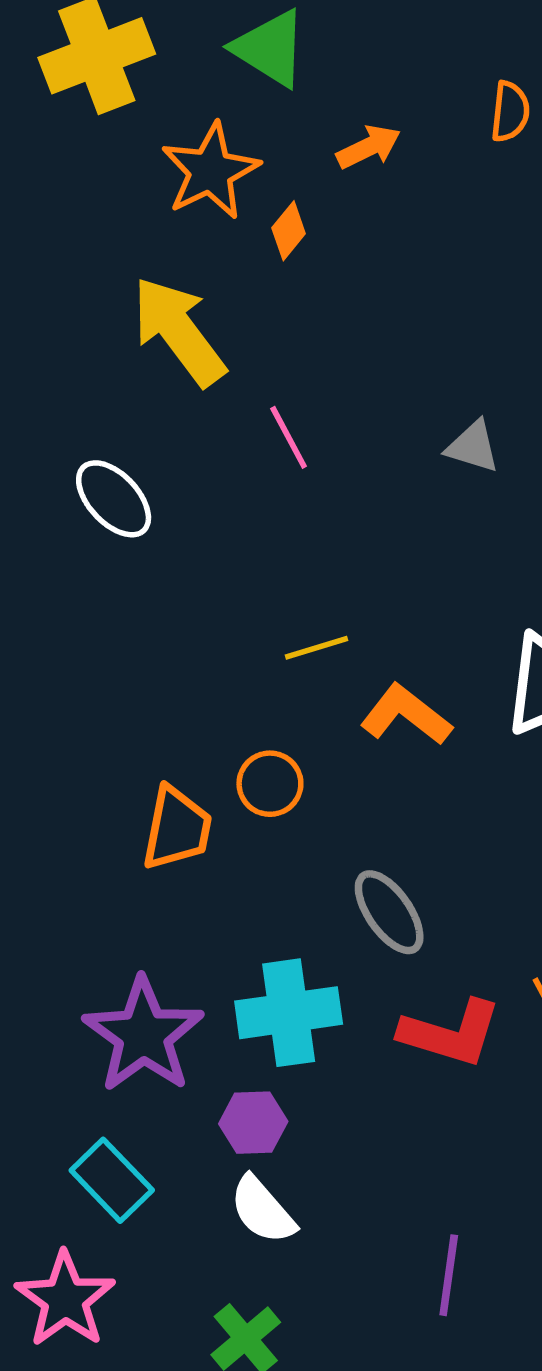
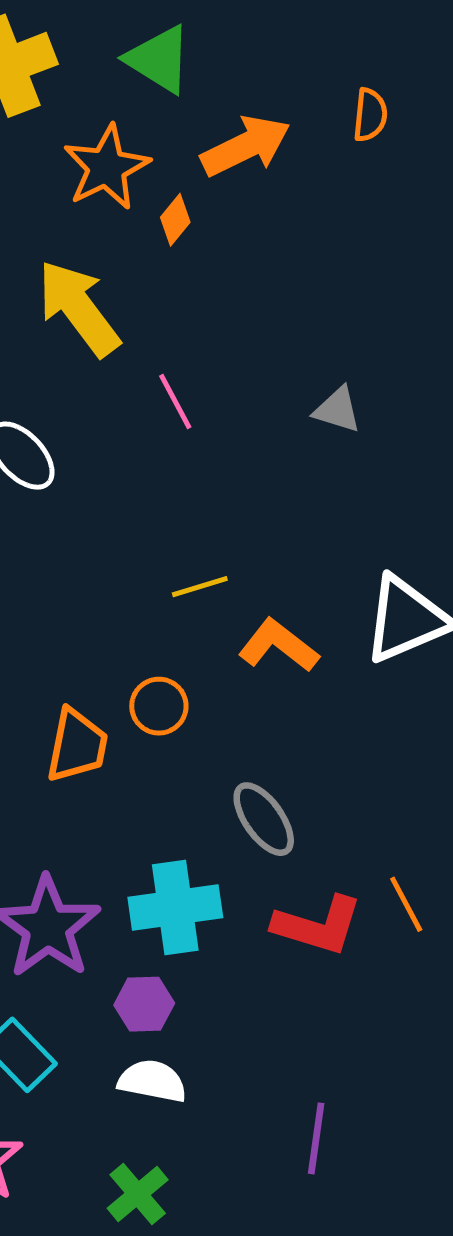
orange arrow: (369, 147) -> (246, 146), size x1.6
white semicircle: (263, 1210) -> (152, 1081), turned 142

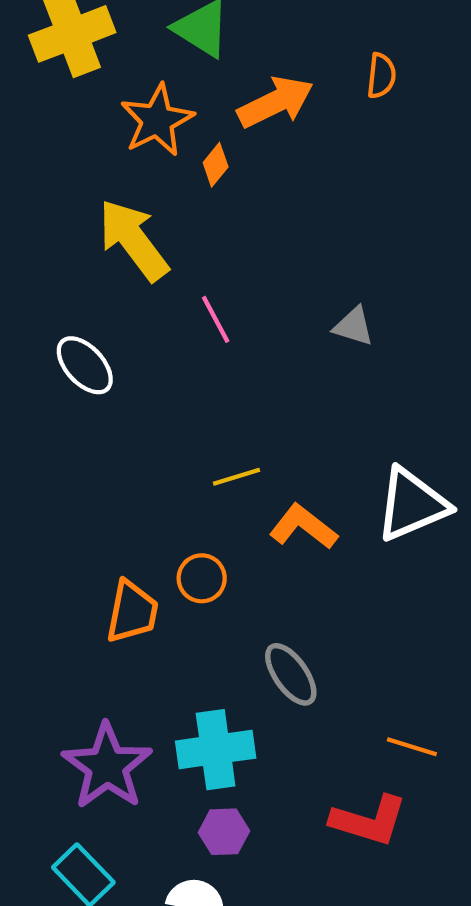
orange line: (406, 904) -> (412, 747), turned -45
red L-shape: (318, 926) -> (369, 821), moved
purple hexagon: (144, 1004) -> (224, 832), moved

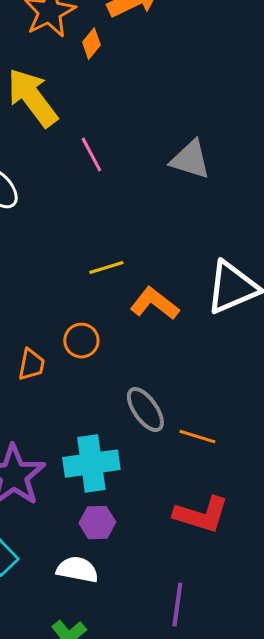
gray triangle: (353, 326) -> (190, 160), size x1.4
orange trapezoid: (132, 612) -> (31, 365), size x0.7
orange line: (412, 747) -> (197, 437), moved

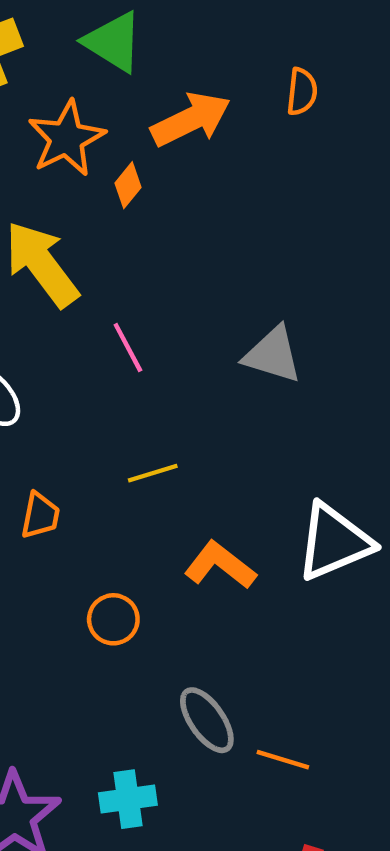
yellow line: (106, 268) -> (153, 473), moved
orange trapezoid: (31, 365) -> (40, 516), moved
cyan cross: (91, 464) -> (128, 799), size x0.7

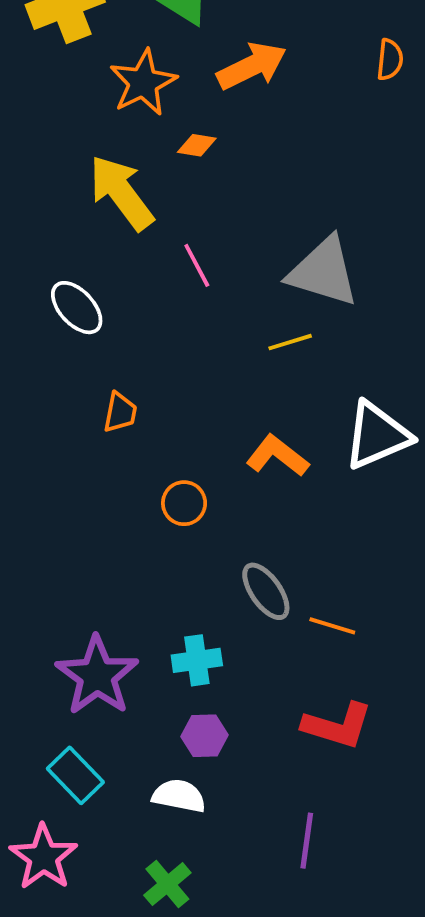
orange semicircle: (302, 92) -> (390, 60), moved
orange diamond: (128, 185) -> (197, 145), moved, turned 60
gray triangle: (273, 355) -> (323, 272), size x1.4
yellow line: (153, 473) -> (290, 342), moved

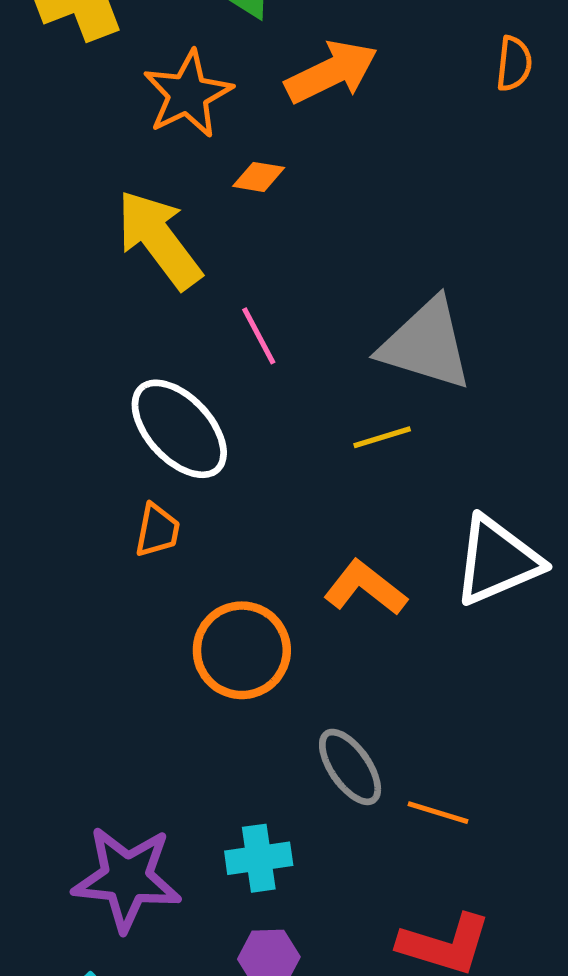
white ellipse: (77, 308) -> (179, 429), moved, size x1.4
orange circle: (184, 503) -> (242, 650), size x1.6
purple star: (97, 676) -> (127, 879), turned -30

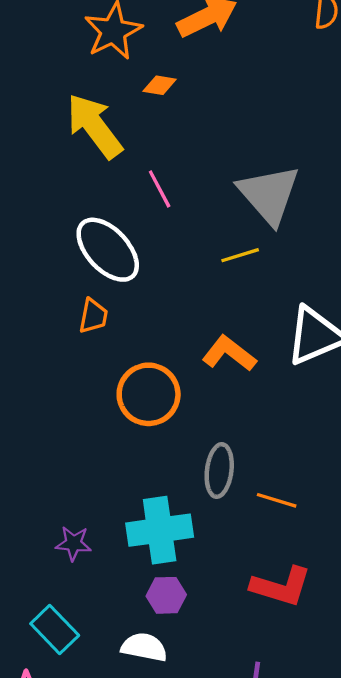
gray triangle: (426, 344) -> (269, 194), turned 32
gray ellipse: (350, 767) -> (219, 471), turned 42
cyan cross: (259, 858) -> (160, 530), size x1.5
purple star: (127, 879) -> (73, 543), size x0.5

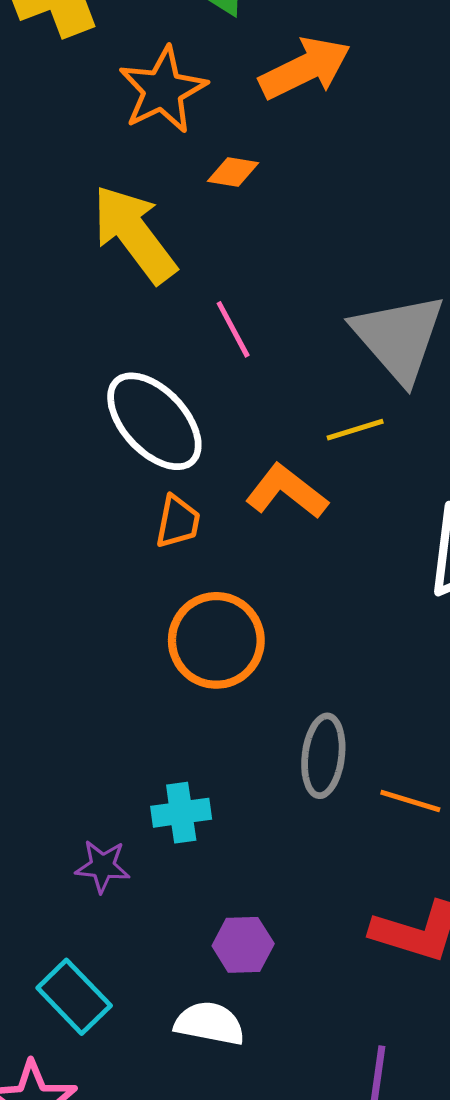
orange trapezoid: (93, 316) -> (178, 522), moved
orange L-shape: (229, 353) -> (287, 492), moved
cyan cross: (160, 530) -> (181, 813), moved, size x0.6

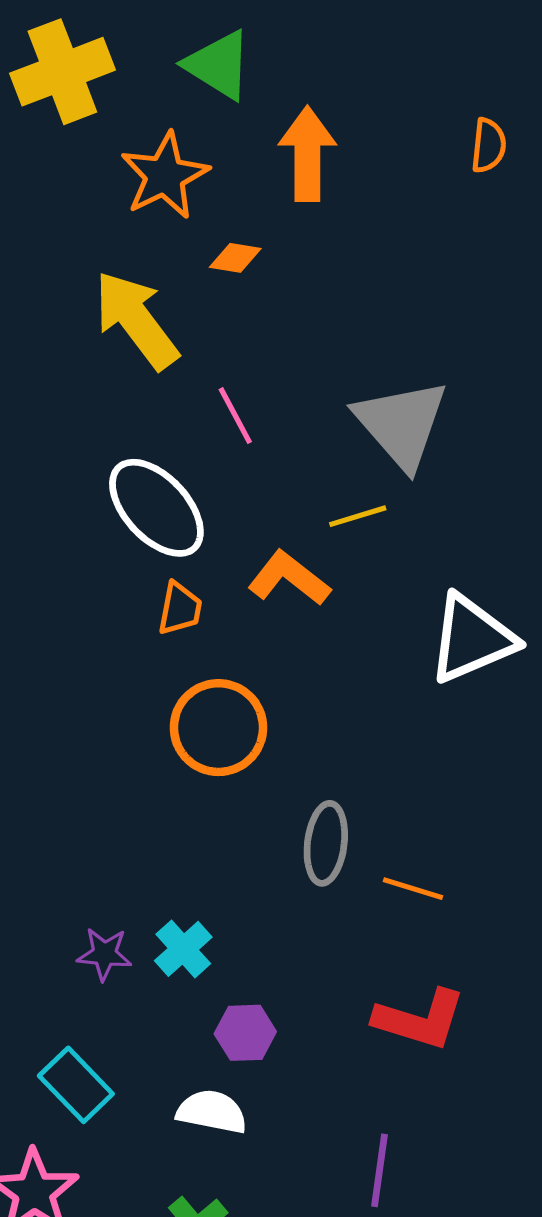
orange arrow: (305, 68) -> (307, 154), turned -64
cyan cross: (181, 813) -> (183, 949), moved, turned -34

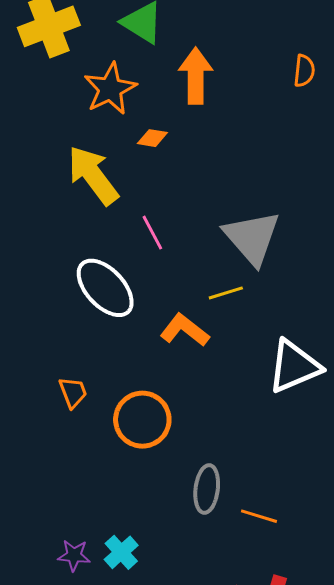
orange trapezoid: (180, 608) -> (73, 392), moved, turned -32

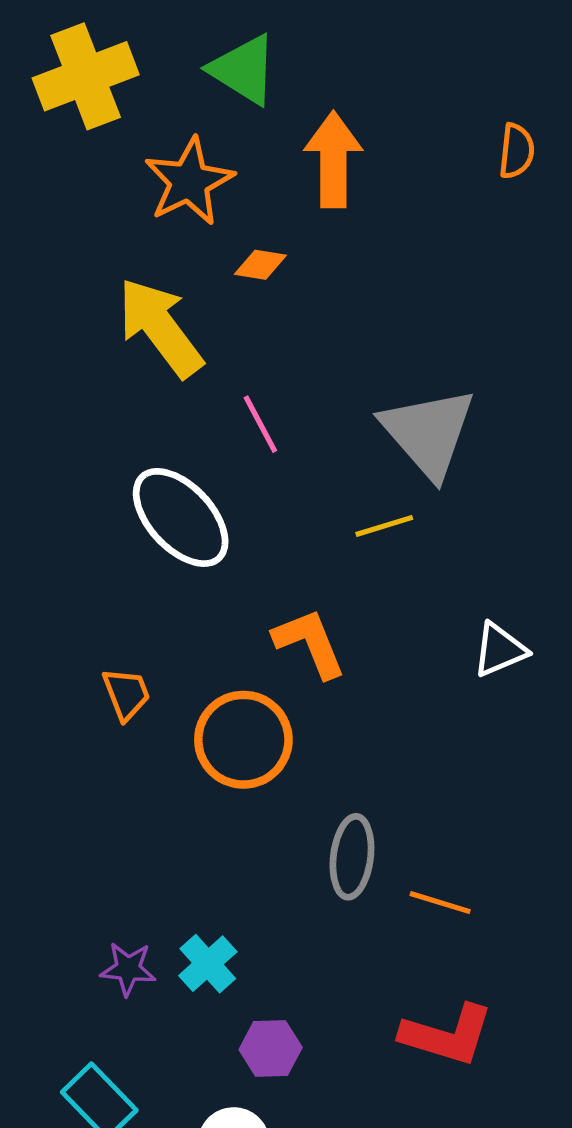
orange L-shape: (185, 330) -> (310, 643), moved, turned 30
white triangle: (294, 366) -> (500, 650), size x0.6

